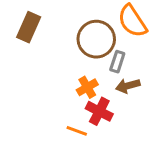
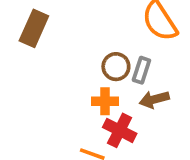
brown circle: (96, 39) -> (116, 67), moved, size x0.6
orange cross: (87, 87) -> (105, 101), turned 30

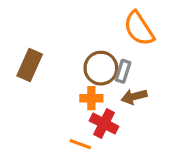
brown rectangle: (34, 28) -> (30, 65), moved
brown circle: (116, 67) -> (101, 68), size x1.4

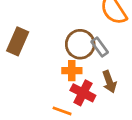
gray rectangle: (123, 71) -> (100, 47), turned -54
brown arrow: (134, 97) -> (109, 82), moved, turned -95

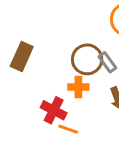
red cross: (83, 93) -> (54, 110), moved

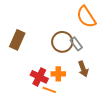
orange cross: (78, 87) -> (58, 74), moved

